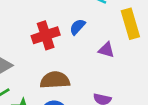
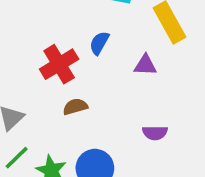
brown semicircle: (55, 80) -> (75, 107), moved, size x0.6

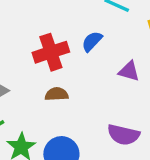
purple semicircle: (155, 133) -> (123, 135), size x1.4

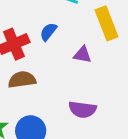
brown semicircle: (57, 94) -> (22, 80), size x1.4

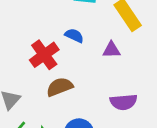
blue semicircle: (48, 32) -> (74, 36), turned 90

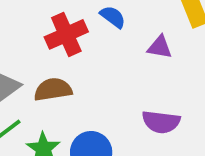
brown semicircle: (60, 87) -> (53, 90), moved

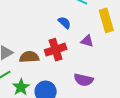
red cross: (66, 34) -> (56, 50), moved

